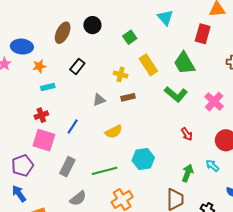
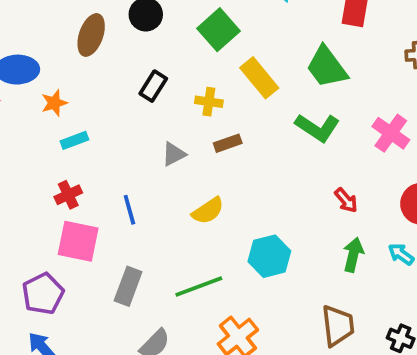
green square: (130, 37) -> (219, 30), size x1.5
black rectangle: (77, 66) -> (153, 86), moved
blue line: (73, 127) -> (129, 210), turned -42
green arrow: (188, 173) -> (353, 255), moved

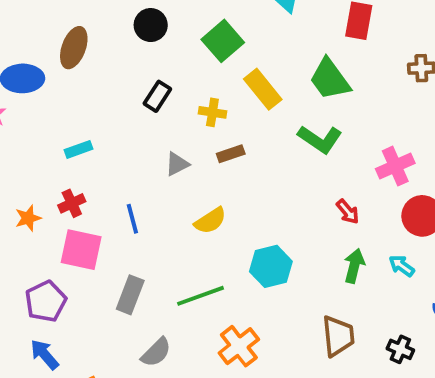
brown ellipse: (91, 35) -> (74, 48), moved
orange star: (54, 103) -> (28, 218), moved
pink cross: (391, 133) -> (395, 166), moved, turned 30

